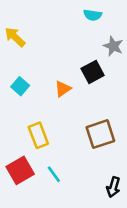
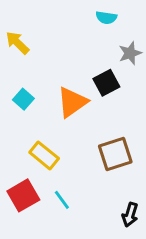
gray star: (113, 46) -> (130, 53), turned 30
orange triangle: (63, 89) -> (72, 102), size x1.6
yellow rectangle: (38, 135) -> (44, 155), turned -30

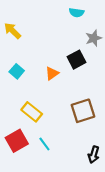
orange triangle: (72, 102) -> (52, 73), size x0.6

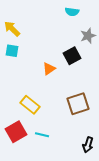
cyan square: (17, 71) -> (12, 51), moved, turned -32
cyan line: (44, 144) -> (42, 135), turned -40

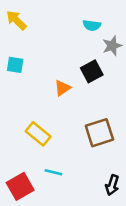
cyan semicircle: (72, 12) -> (92, 25), moved
yellow arrow: (12, 29) -> (16, 20), moved
red square: (16, 132) -> (20, 186), moved

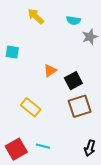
yellow arrow: (16, 20) -> (36, 16), moved
black square: (92, 71) -> (73, 81), moved
cyan line: (53, 172) -> (43, 146), moved

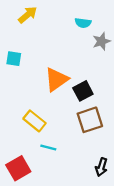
yellow arrow: (36, 16) -> (28, 15), moved, turned 96
orange triangle: (50, 70) -> (56, 79), size x1.6
cyan line: (43, 146) -> (48, 147), moved

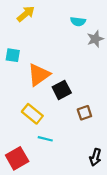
orange triangle: (56, 79) -> (39, 75), moved
black square: (83, 91) -> (62, 90), moved
brown square: (90, 120) -> (84, 113), size x0.6

